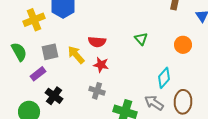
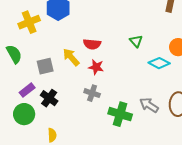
gray square: (50, 52) -> (45, 66), moved
purple rectangle: (38, 74) -> (27, 90), moved
cyan diamond: (164, 78) -> (159, 63), moved, turned 75

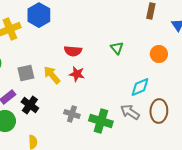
yellow arrow: (71, 57) -> (52, 75), moved
cyan diamond: (159, 63) -> (140, 87), moved, turned -50
gray cross: (92, 93) -> (72, 114), moved

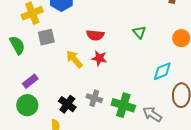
gray square: (26, 73) -> (46, 37), moved
black cross: (30, 105) -> (67, 104), moved
gray arrow: (130, 112) -> (152, 114), moved

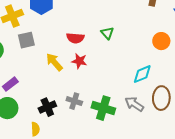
green triangle: (139, 32) -> (107, 33), moved
black cross: (67, 104) -> (47, 107), turned 30
gray arrow: (152, 114) -> (134, 104), moved

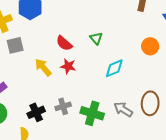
red semicircle: (75, 38) -> (64, 43), turned 36
cyan diamond: (142, 74) -> (114, 68), moved
gray cross: (74, 101) -> (63, 106), turned -35

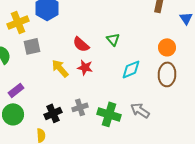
brown ellipse: (150, 103) -> (167, 74), moved

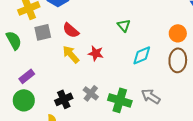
red semicircle: (81, 44) -> (71, 30), moved
gray cross: (80, 107) -> (91, 93), turned -35

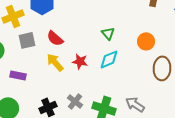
orange circle: (178, 33) -> (146, 41), moved
cyan diamond: (142, 55) -> (109, 59), moved
purple rectangle: (27, 76) -> (18, 75), moved, turned 49

